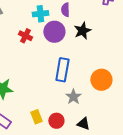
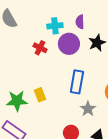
yellow rectangle: (36, 117) -> (40, 95), moved

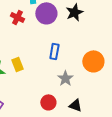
blue rectangle: (77, 82) -> (54, 51), size x0.7

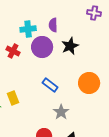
blue rectangle: (54, 51) -> (50, 85), turned -63
orange circle: (93, 61) -> (89, 83), moved

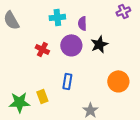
purple cross: (94, 13) -> (123, 11), turned -32
cyan cross: (28, 29) -> (57, 17), moved
blue rectangle: (50, 85) -> (67, 81), moved, turned 63

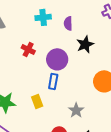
purple circle: (71, 45) -> (57, 59), moved
yellow rectangle: (42, 96) -> (37, 101), moved

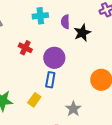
black star: (85, 44) -> (82, 33), moved
yellow rectangle: (37, 101) -> (34, 100), turned 56

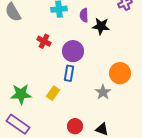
black star: (82, 33) -> (101, 26), turned 30
gray star: (73, 109) -> (103, 92), moved

